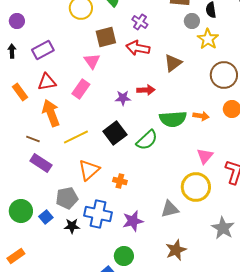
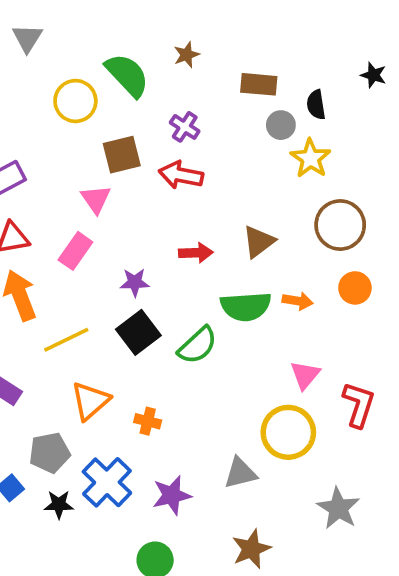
brown triangle: (173, 63) -> (259, 242), moved
purple star: (123, 98) -> (135, 282), moved
blue cross: (98, 214) -> (107, 482), turned 32

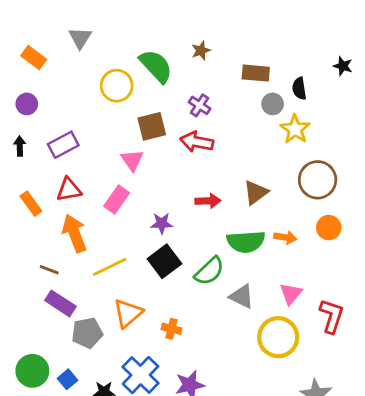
gray pentagon: (50, 453) -> (87, 333), moved
gray triangle: (240, 473) -> (242, 296), moved, turned 40

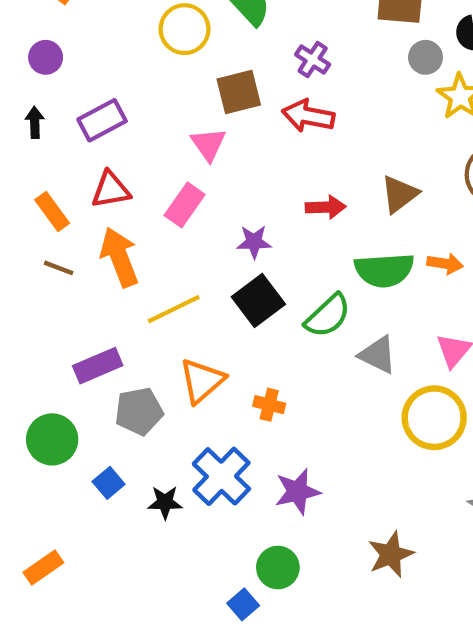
brown line: (49, 270) -> (59, 268), moved
purple rectangle: (60, 303) -> (98, 366), turned -56
green circle: (32, 371) -> (52, 439), moved

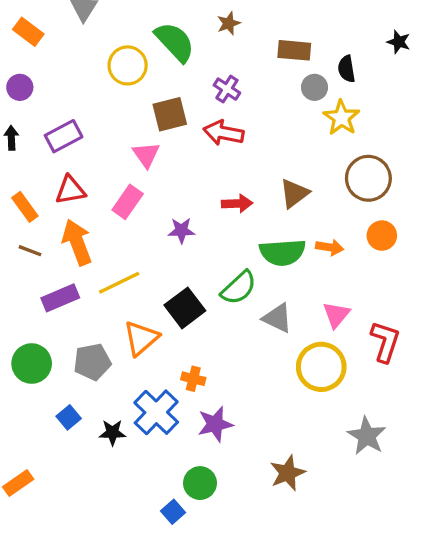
black square: (258, 300) -> (185, 308), moved
purple rectangle: (98, 366) -> (60, 298), moved
orange cross: (269, 405) -> (193, 379), moved
green circle: (52, 439) -> (32, 364), moved

